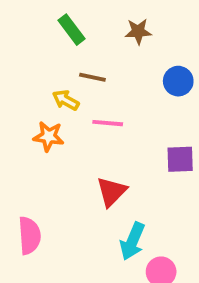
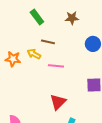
orange star: (49, 136) -> (13, 59), moved

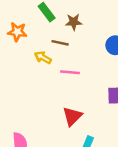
brown star: (72, 18) -> (74, 22), moved
orange star: (13, 59) -> (17, 32), moved

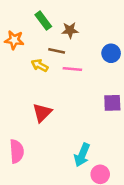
pink line: (70, 72) -> (72, 69), moved
red triangle: (72, 116) -> (42, 113), moved

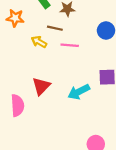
pink semicircle: (17, 151) -> (17, 105), moved
cyan arrow: (82, 155) -> (79, 92), moved, turned 40

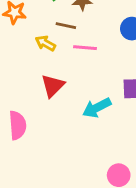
red triangle: (41, 86) -> (53, 86), moved

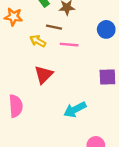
cyan arrow: (97, 108) -> (75, 109), moved

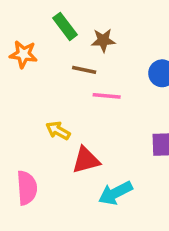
yellow arrow: (38, 41) -> (58, 131), moved
red triangle: (44, 75) -> (86, 160), moved, turned 30

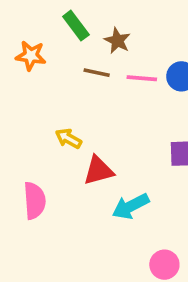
brown star: (103, 40) -> (117, 41), turned 30
pink line: (107, 96) -> (142, 78), moved

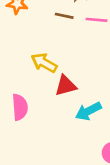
yellow arrow: (68, 138) -> (44, 63), size x1.4

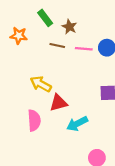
pink semicircle: (20, 107) -> (34, 120), moved

